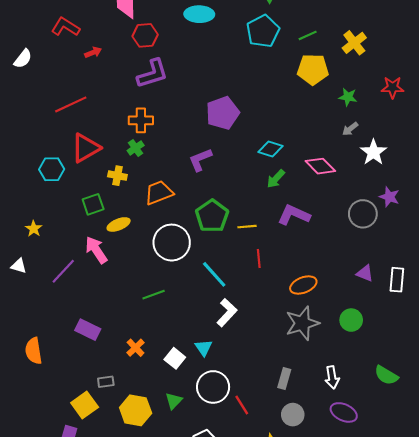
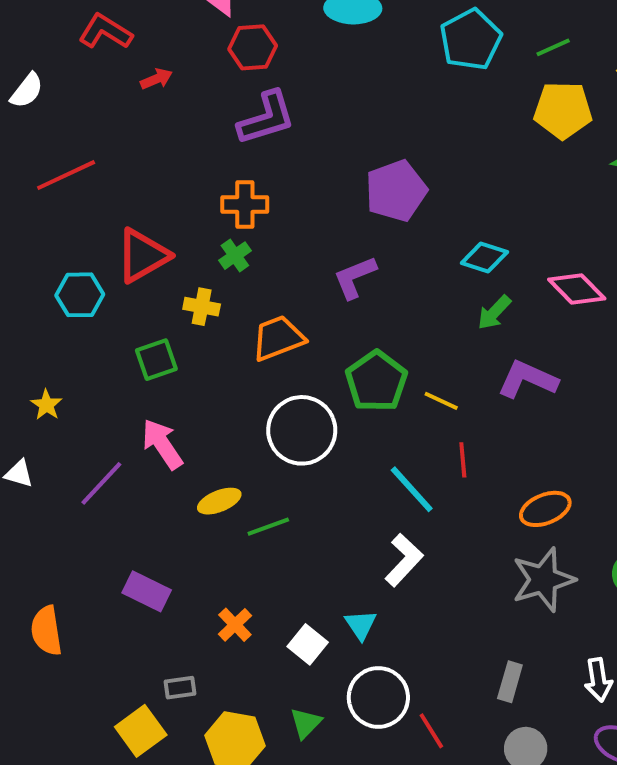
red line: (71, 104) -> (66, 175), moved
yellow ellipse: (119, 224) -> (219, 501), moved
yellow line: (247, 227) -> (441, 401), turned 30
cyan line: (214, 274) -> (412, 489), moved

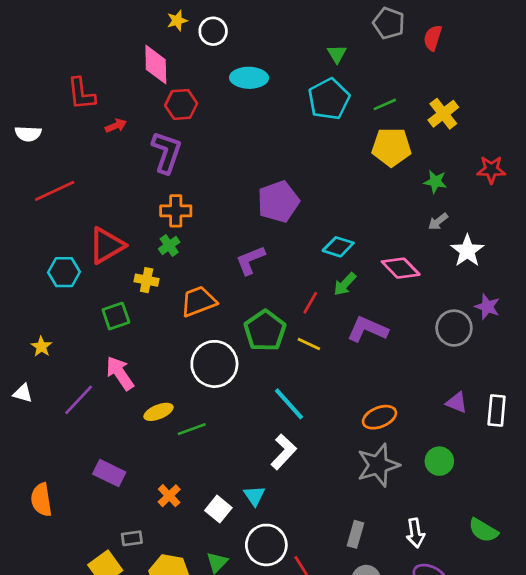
red L-shape: (105, 32) -> (81, 94), turned -128
white semicircle: (27, 91) -> (28, 134), turned 55
purple L-shape: (266, 118) -> (166, 152), moved, turned -54
red line: (463, 460) -> (310, 303), moved, turned 35

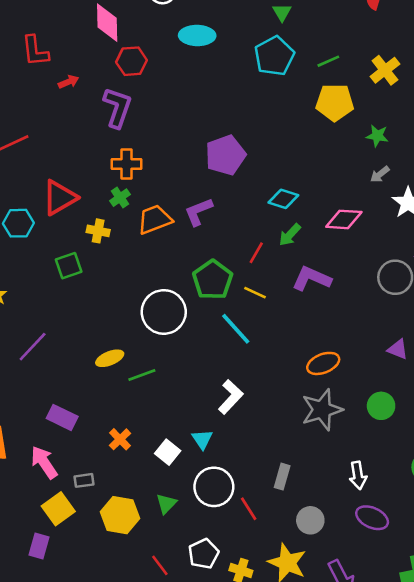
pink diamond: (401, 268) -> (344, 219), turned -42
orange trapezoid: (198, 301) -> (155, 219), moved
pink arrow: (120, 373) -> (44, 462), moved
cyan line: (289, 404) -> (236, 329), moved
gray rectangle: (355, 534) -> (282, 477), moved

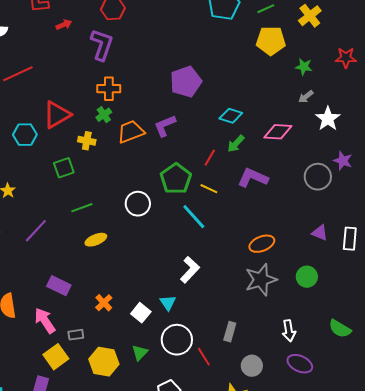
white circle: (164, 312) -> (138, 204), size x0.7
green line: (142, 375) -> (82, 208), moved

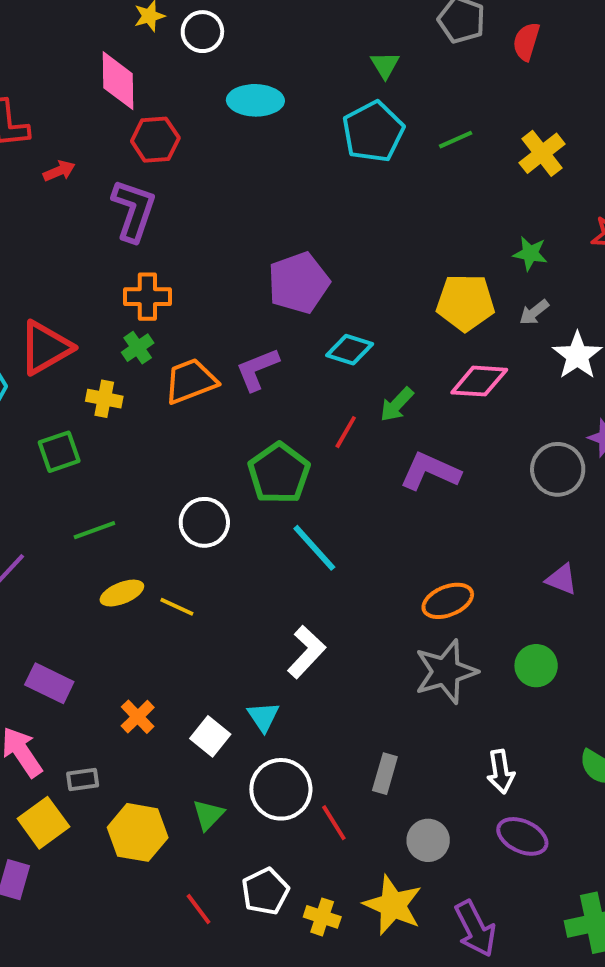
yellow pentagon: (271, 41) -> (465, 303), moved
cyan diamond: (231, 116) -> (350, 350), moved
yellow line: (209, 189) -> (177, 607), moved

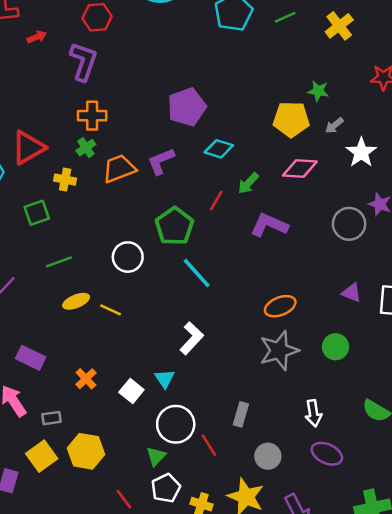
green star: (530, 253) -> (318, 91), moved
green triangle: (208, 815) -> (156, 456), moved
yellow square: (43, 823) -> (42, 456), moved

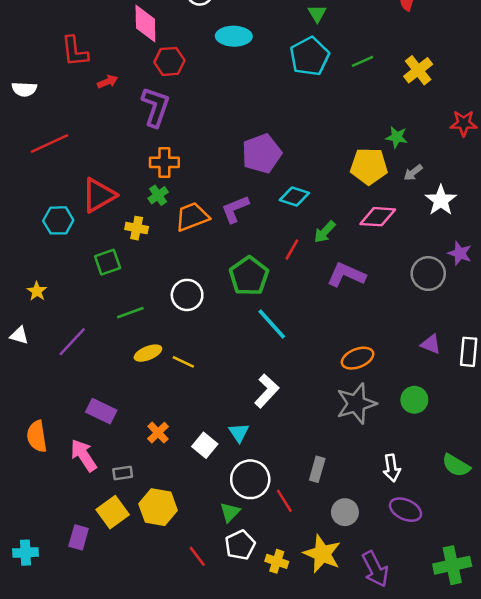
white circle: (128, 257) -> (187, 295), moved

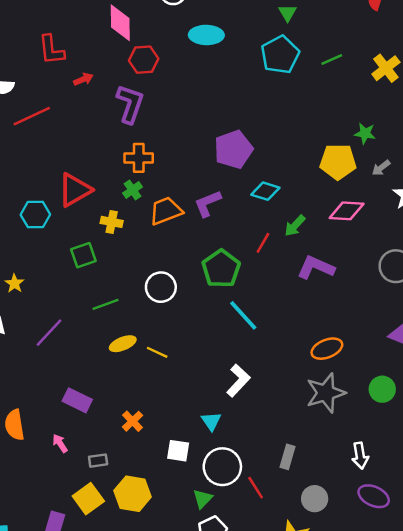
red line: (49, 143) -> (32, 116), moved
white square: (205, 445) -> (178, 451), moved, turned -30
pink arrow: (84, 455) -> (60, 443), size x0.6

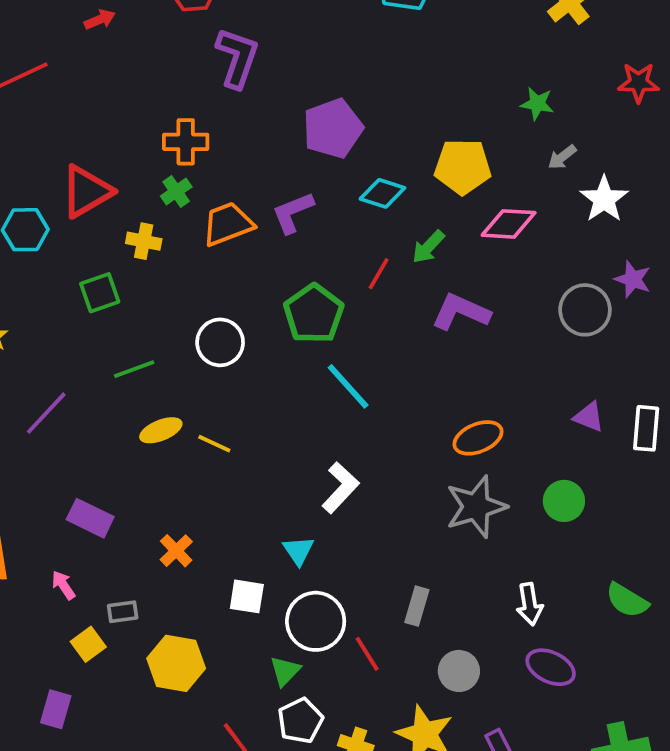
purple L-shape: (130, 104) -> (237, 58), moved
yellow pentagon: (338, 162) -> (463, 167), moved
yellow square: (88, 499) -> (88, 644), moved, size x0.7

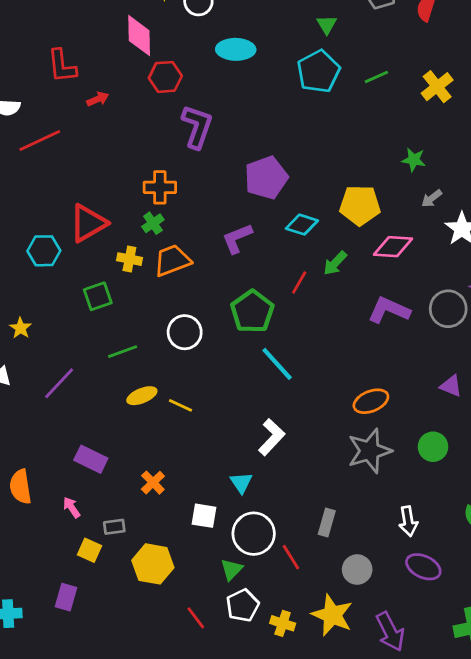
orange trapezoid: (228, 224) -> (172, 260), moved
purple L-shape: (461, 312) -> (389, 310), moved
yellow square: (88, 644) -> (89, 550), turned -30

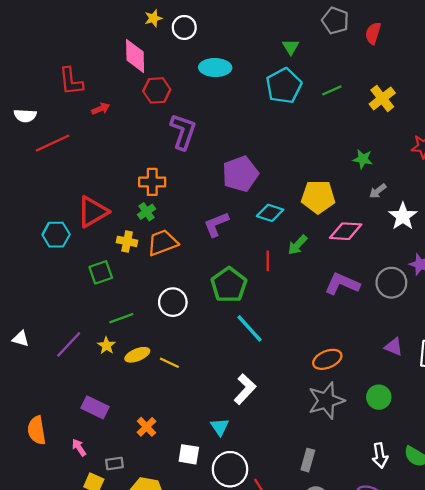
red line: (299, 283) -> (268, 261), turned -30
yellow star: (20, 328) -> (106, 346), moved
white arrow: (408, 521) -> (380, 455), moved
gray rectangle: (327, 523) -> (308, 460), moved

